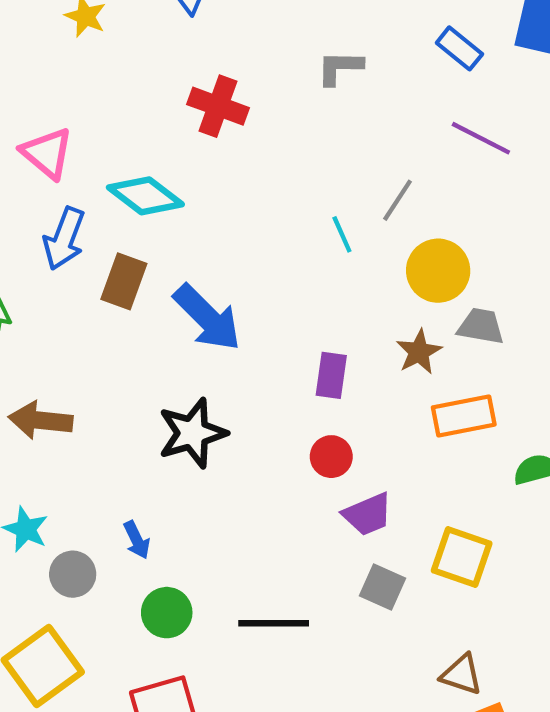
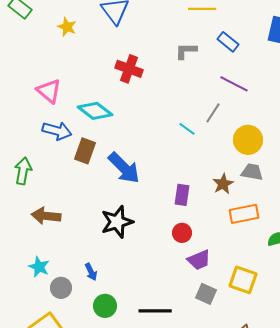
blue rectangle: (459, 48) -> (228, 42), moved
purple line: (481, 138) -> (234, 84), moved
cyan line: (342, 234) -> (187, 129), turned -30
blue arrow: (64, 239) -> (57, 131), turned -96
yellow circle: (438, 271) -> (248, 140), moved

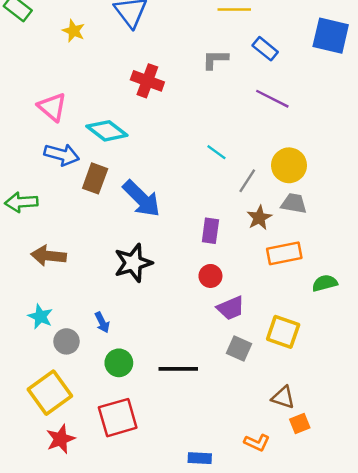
gray line: (213, 113) -> (247, 181), moved
green arrow: (23, 171) -> (21, 202), turned -104

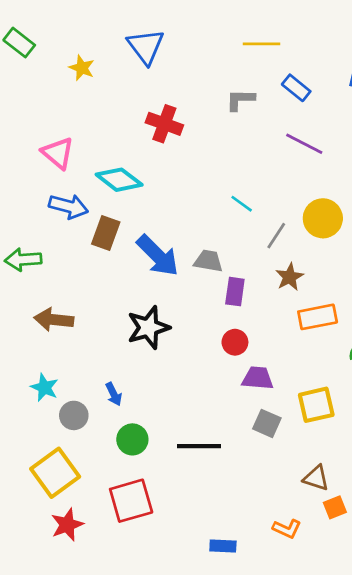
gray trapezoid: (294, 203) -> (208, 261), moved
purple trapezoid: (231, 308) -> (258, 378), turned -152
yellow square: (283, 332) -> (316, 405), turned -32

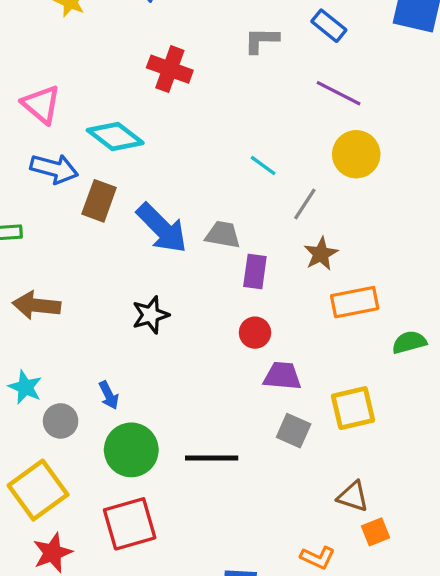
yellow circle: (323, 218) -> (356, 154), moved
black star: (148, 328) -> (151, 315), size x0.7
green circle: (132, 439) -> (131, 450), size x1.4

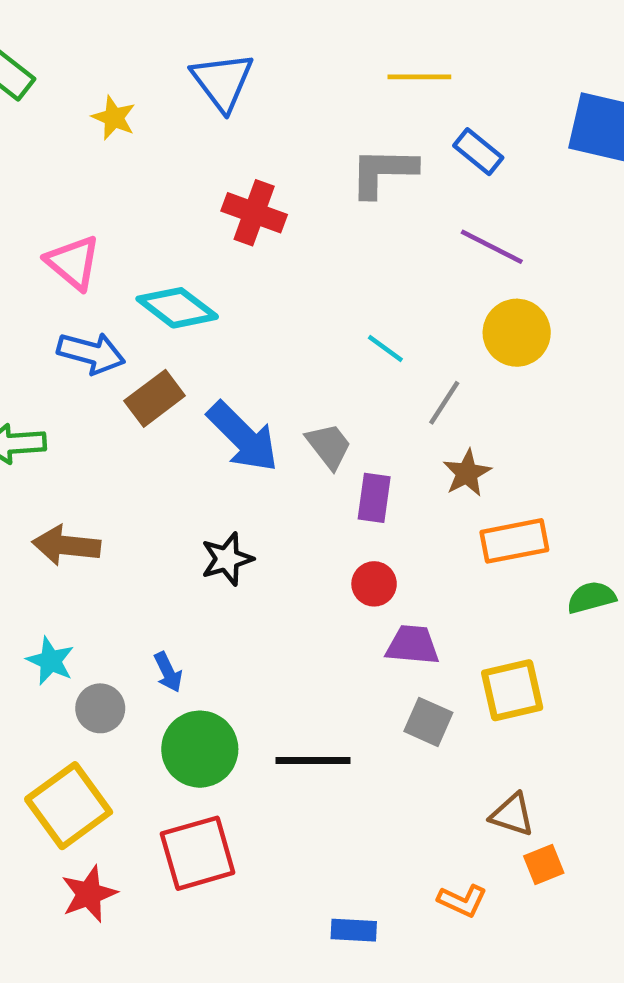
gray L-shape: (261, 40) -> (383, 172), size x1.4
brown rectangle: (99, 201) -> (155, 398), turned 33
gray trapezoid: (223, 235) -> (329, 446), turned 42

